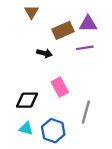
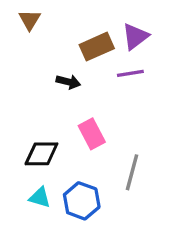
brown triangle: (31, 12) -> (30, 20), moved
purple triangle: (88, 24) -> (135, 37), turned -36

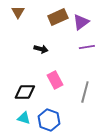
brown rectangle: (97, 47) -> (58, 17), moved
purple line: (130, 73) -> (87, 47), moved
gray line: (132, 172) -> (85, 92), moved

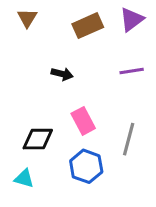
purple triangle: (81, 22) -> (132, 19), moved
cyan triangle: (24, 118) -> (24, 178), moved
blue hexagon: (49, 120) -> (86, 166), moved

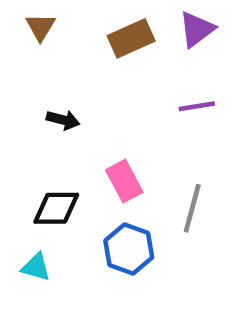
black arrow: (62, 74) -> (63, 120), moved

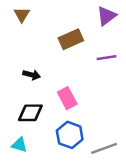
brown rectangle: (131, 38) -> (71, 39), moved
black arrow: (63, 120) -> (32, 75), moved
gray line: (192, 208) -> (104, 148), moved, turned 55

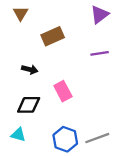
brown rectangle: (71, 39) -> (53, 36), moved
blue hexagon: (70, 135) -> (65, 139), moved

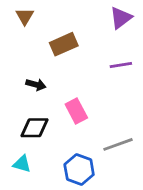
gray line: (97, 138) -> (118, 144), moved

